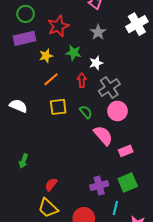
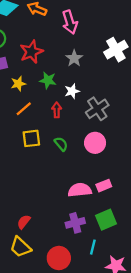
gray cross: (109, 87) -> (97, 109), moved
pink semicircle: (103, 135) -> (80, 190), moved, turned -55

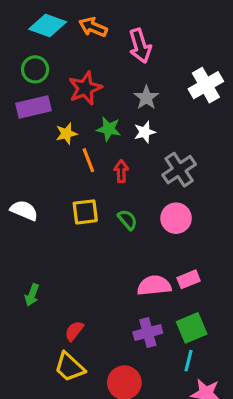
white star: (72, 91) -> (145, 132), moved
orange line: (24, 109) -> (88, 160), moved, turned -70
cyan line: (93, 247) -> (189, 361), moved

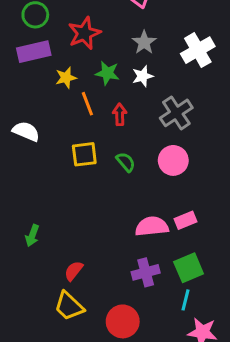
white cross: (206, 85) -> (198, 50), moved
white semicircle: (24, 210) -> (26, 131), moved

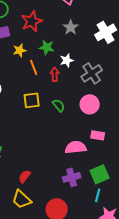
white star: (143, 76) -> (67, 60), moved
pink rectangle: (186, 220) -> (98, 135), moved, turned 32

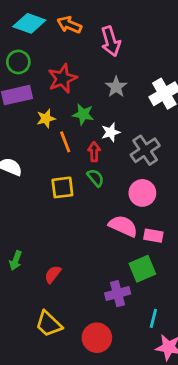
green semicircle: (59, 105) -> (96, 178), moved
pink semicircle: (76, 147) -> (123, 226), moved, turned 30
green square: (100, 174) -> (142, 269), moved
red semicircle: (25, 176) -> (53, 274), moved

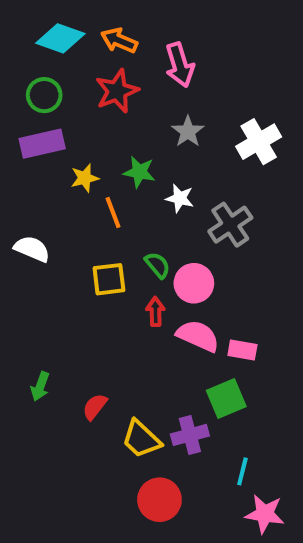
red star: (62, 79) -> (117, 91), moved
white star: (111, 132) -> (180, 198), turned 30
red arrow: (94, 152) -> (155, 312), moved
pink circle: (142, 193) -> (194, 283), moved
yellow trapezoid: (49, 324) -> (141, 439), moved

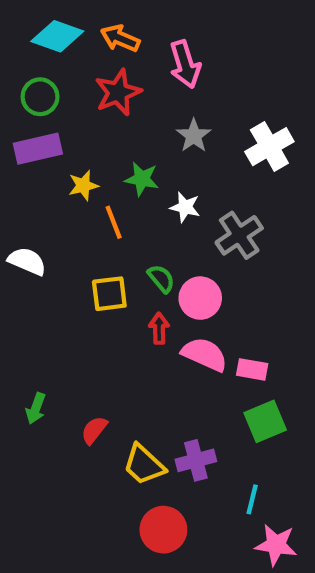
green square: (226, 399) -> (265, 421), moved

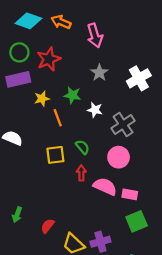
red star: (118, 92) -> (49, 59), moved
pink circle: (200, 298) -> (119, 157), moved

